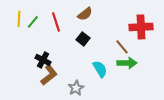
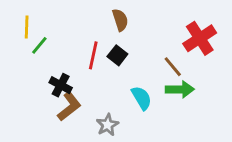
brown semicircle: (85, 14) -> (120, 20), turned -70
green line: (33, 22) -> (39, 45), moved
red line: (56, 22) -> (93, 55), moved, turned 30
red cross: (141, 27) -> (200, 38), turned -30

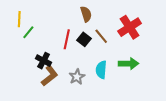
red cross: (200, 38) -> (130, 27), moved
brown line: (173, 67) -> (101, 36), moved
cyan semicircle: (142, 98) -> (101, 70), turned -144
gray star: (107, 125) -> (77, 77), moved

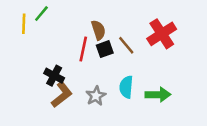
brown semicircle: (86, 14) -> (98, 30), moved
green line: (28, 32) -> (41, 14), moved
black square: (84, 39) -> (105, 49), turned 32
green arrow: (129, 64) -> (158, 95), moved

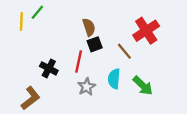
brown line: (126, 45) -> (124, 51), moved
red line: (83, 49) -> (79, 62), moved
brown L-shape: (62, 95) -> (31, 98), moved
green arrow: (158, 95) -> (143, 86), turned 45

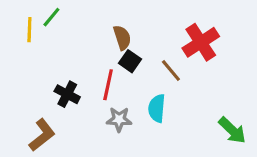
black square: (95, 44) -> (130, 61), turned -35
green arrow: (143, 86) -> (232, 130), moved
gray star: (87, 87) -> (119, 119), turned 30

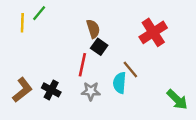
brown line: (171, 71) -> (130, 70), moved
black cross: (67, 94) -> (51, 90), moved
brown L-shape: (42, 135) -> (22, 90), moved

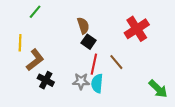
yellow line: (22, 23) -> (20, 43), moved
red line: (82, 65) -> (94, 64), moved
cyan semicircle: (120, 83) -> (97, 83), moved
brown L-shape: (22, 90) -> (35, 60), moved

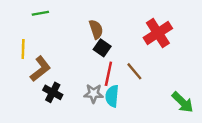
green line: (35, 12) -> (40, 13), turned 40

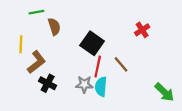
brown semicircle: (96, 29) -> (54, 27), moved
red cross: (158, 33) -> (142, 30), size x0.6
black square: (102, 48) -> (92, 43), size x1.5

